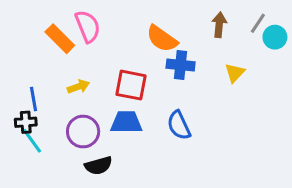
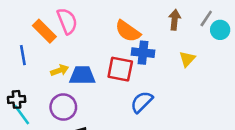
red square: (131, 85) -> (120, 69), moved
blue line: (34, 99) -> (23, 55), moved
blue trapezoid: (126, 122) -> (82, 75), moved
blue semicircle: (179, 125) -> (142, 102), turned 70

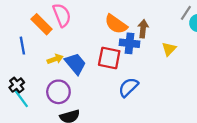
brown arrow: (175, 20) -> (143, 29), moved
blue trapezoid: (82, 75) -> (75, 64), turned 50
black cross: (17, 99) -> (17, 85), turned -35

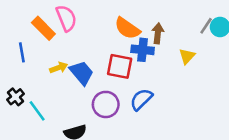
gray line: (186, 13) -> (206, 26), moved
purple circle: (58, 92) -> (106, 104), moved
cyan line: (21, 99) -> (37, 111), moved

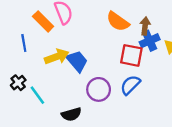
blue cross: (143, 50) -> (150, 41), moved, turned -30
red square: (120, 66) -> (131, 55), moved
yellow arrow: (59, 68) -> (57, 57), size x1.5

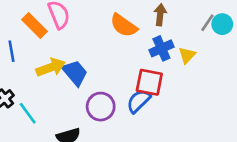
brown arrow: (145, 26) -> (160, 15), moved
red square: (131, 55) -> (149, 82), moved

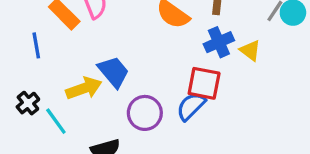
yellow triangle: (187, 55) -> (250, 50), turned -36
yellow arrow: (51, 67) -> (84, 88), moved

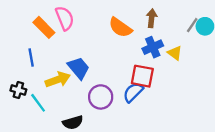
blue line: (36, 45) -> (31, 58), moved
black cross: (28, 103) -> (18, 90), turned -35

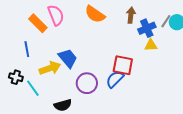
orange semicircle: (120, 27) -> (95, 14), moved
blue cross: (153, 47) -> (147, 28), moved
yellow triangle: (175, 53) -> (151, 45), turned -40

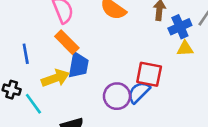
orange rectangle: (38, 23) -> (67, 42), moved
blue trapezoid: (68, 58) -> (78, 65), turned 50
purple circle: (87, 83) -> (117, 96), moved

